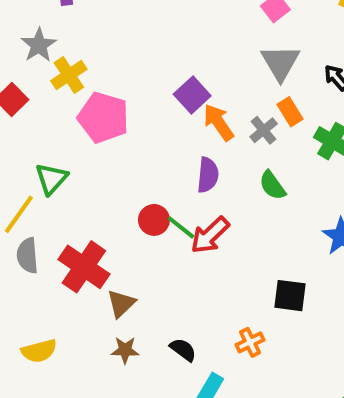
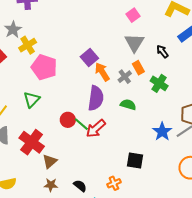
purple semicircle: (208, 175) -> (96, 98), size x1.4
green triangle: (51, 179) -> (32, 100), moved
green semicircle: (272, 185) -> (128, 105), turned 140

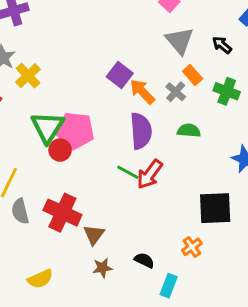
pink pentagon: (44, 67) -> (75, 131), moved
green triangle: (32, 100) -> (48, 127), moved, size x1.4
red circle: (68, 120) -> (60, 150), moved
black square: (135, 160) -> (215, 208), size x1.4

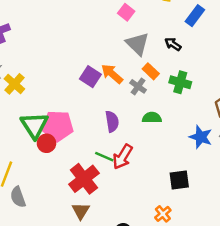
orange arrow: (142, 92) -> (112, 74), moved
purple semicircle: (141, 131) -> (112, 121), size x0.7
black square: (215, 208) -> (179, 180), size x0.7
red cross: (62, 213) -> (84, 179), moved, turned 32

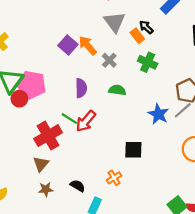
orange rectangle: (151, 71) -> (137, 36), moved

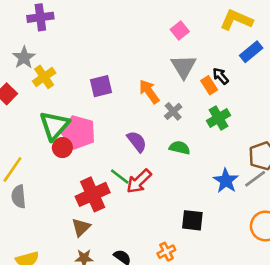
purple square: (68, 45) -> (101, 86), moved, turned 30
green cross: (148, 62) -> (219, 118), turned 30
purple semicircle: (81, 88) -> (137, 142), turned -42

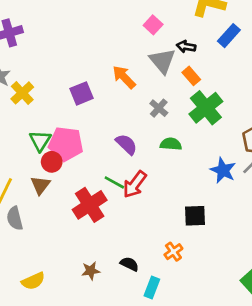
black arrow: (221, 76) -> (186, 47), moved, turned -30
orange arrow: (149, 92) -> (124, 77), moved
green cross: (219, 118) -> (206, 108), size x1.4
green triangle: (54, 126) -> (40, 141), size x0.7
brown triangle: (81, 227) -> (40, 185), moved

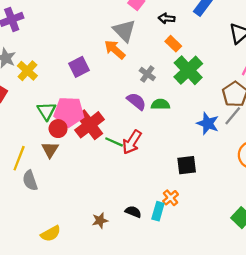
gray triangle: (162, 61) -> (124, 31), moved
purple semicircle: (126, 144) -> (136, 101), moved
red cross: (90, 205) -> (90, 125), moved
cyan rectangle: (152, 287) -> (158, 211), moved

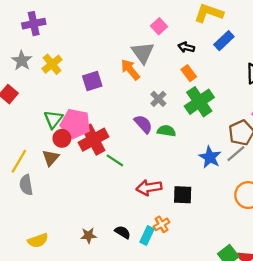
yellow cross: (27, 71) -> (52, 64), moved
red arrow: (132, 142) -> (149, 188), moved, turned 40

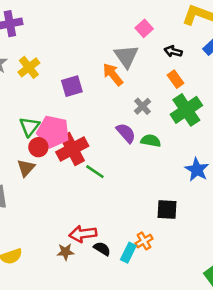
red arrow: (149, 188) -> (83, 234), moved

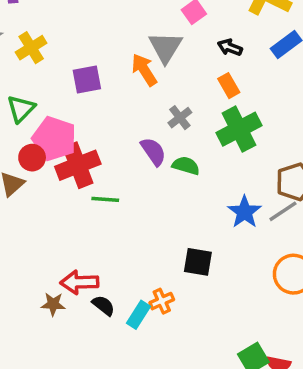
green triangle: (29, 127) -> (21, 109), moved
green line: (95, 172) -> (105, 199), turned -36

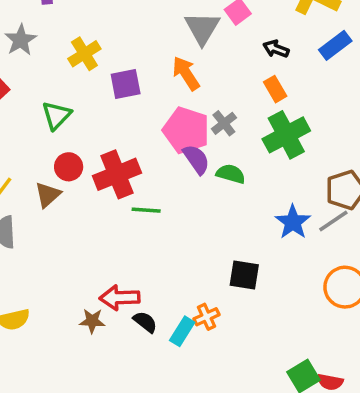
gray triangle: (165, 47) -> (202, 28), moved
yellow cross: (31, 48) -> (84, 54), moved
pink pentagon: (54, 139) -> (186, 130), moved

